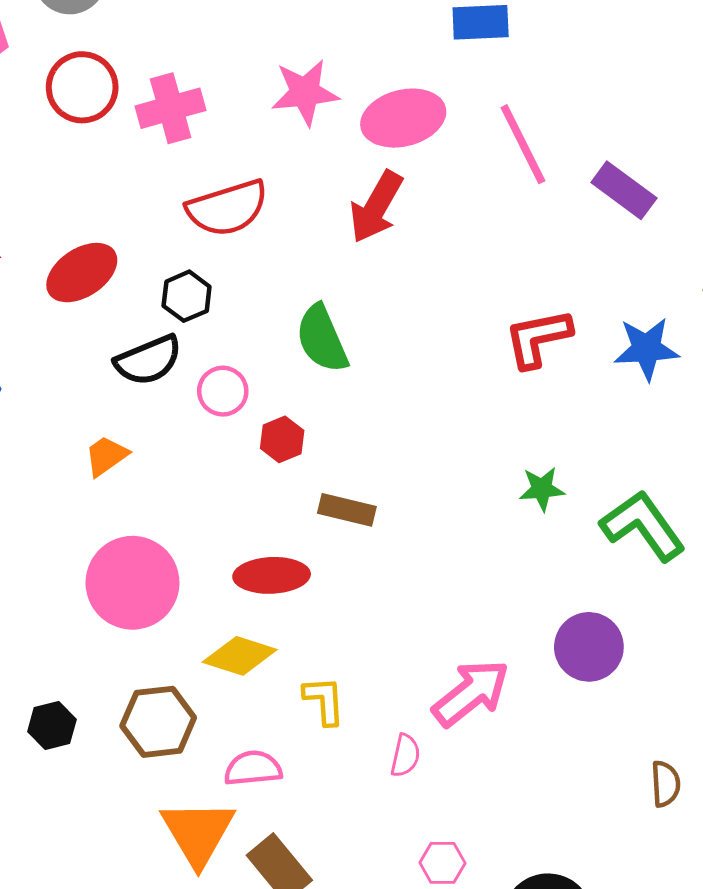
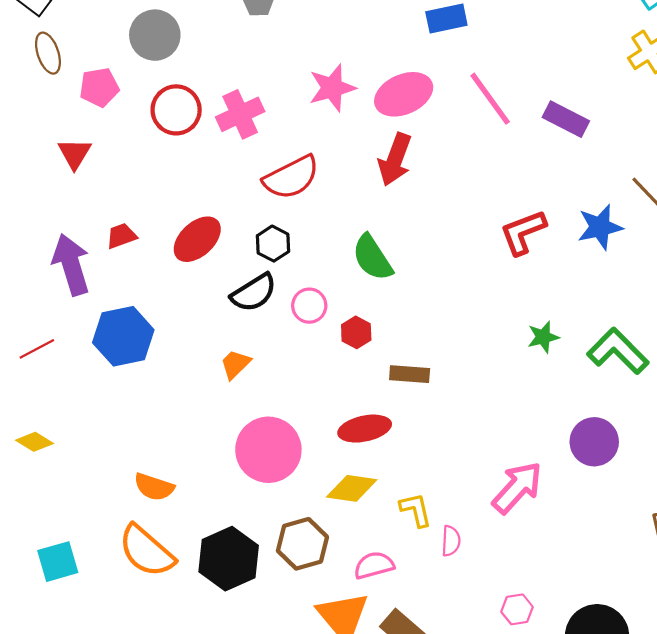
black hexagon: (52, 726) -> (229, 559), size x1.8
pink semicircle: (405, 756) -> (451, 541), moved

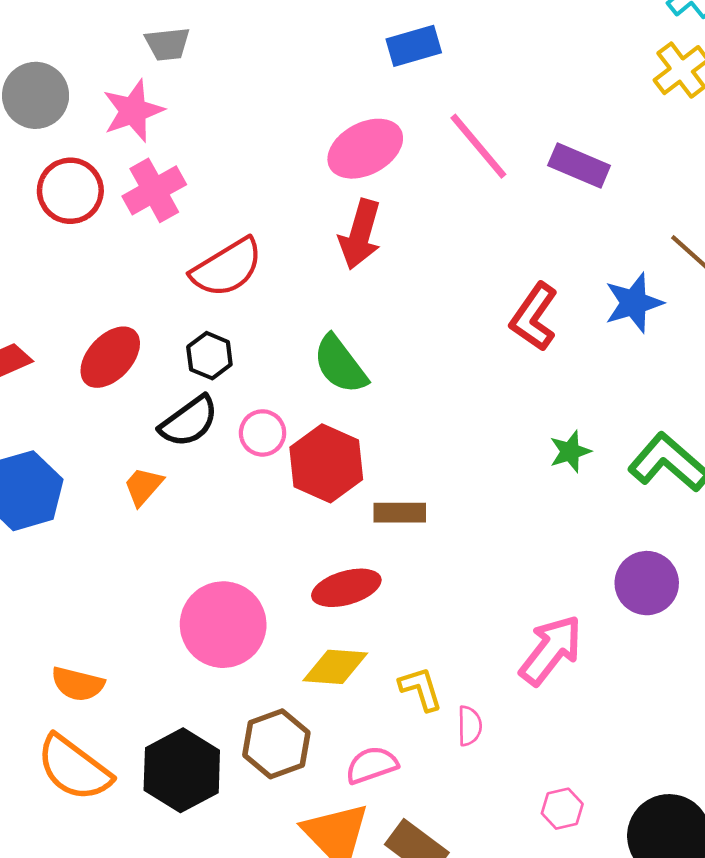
pink star: (332, 88) -> (133, 111), moved
red L-shape: (523, 232) -> (534, 317), turned -30
red hexagon: (356, 332) -> (326, 463), size x1.8
orange trapezoid: (235, 364) -> (143, 486), moved

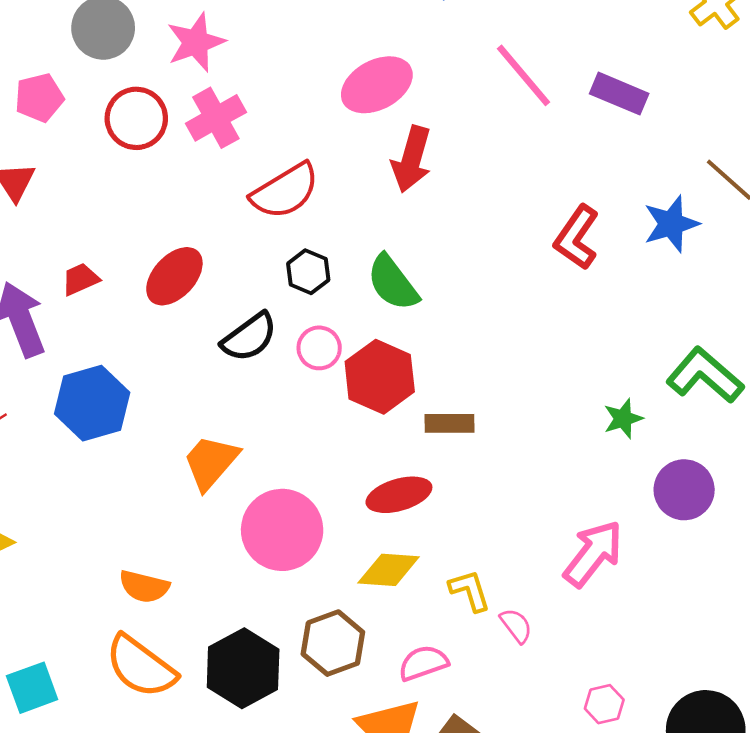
pink ellipse: (365, 149) -> (377, 85), moved
black hexagon: (209, 356) -> (308, 272), moved
green star: (570, 451) -> (623, 419), moved
orange trapezoid: (143, 486) -> (211, 462), moved, size x1.5
pink semicircle: (470, 726) -> (516, 626), turned -36

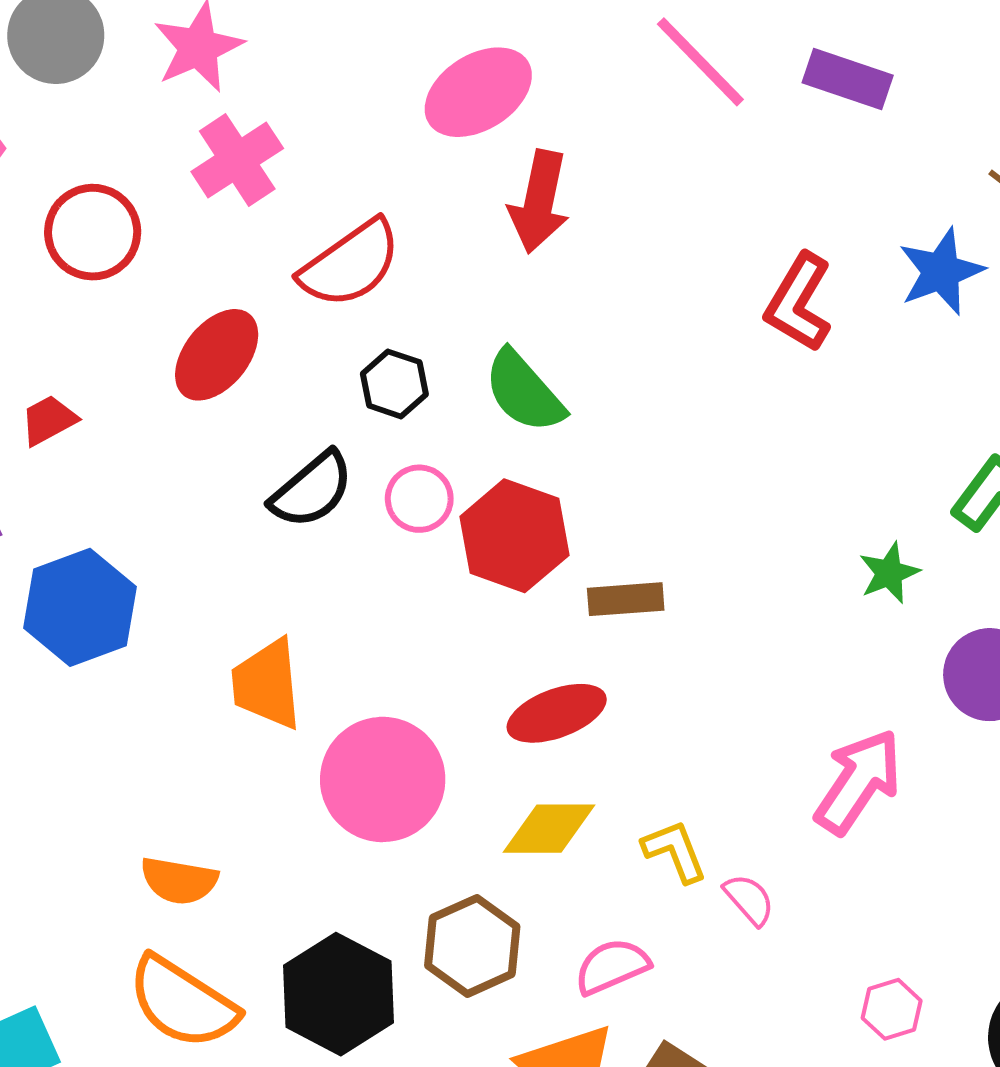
red circle: (136, 118) -> (93, 232), moved
red ellipse: (174, 276) -> (217, 355), moved
orange trapezoid: (211, 462) -> (267, 684), turned -42

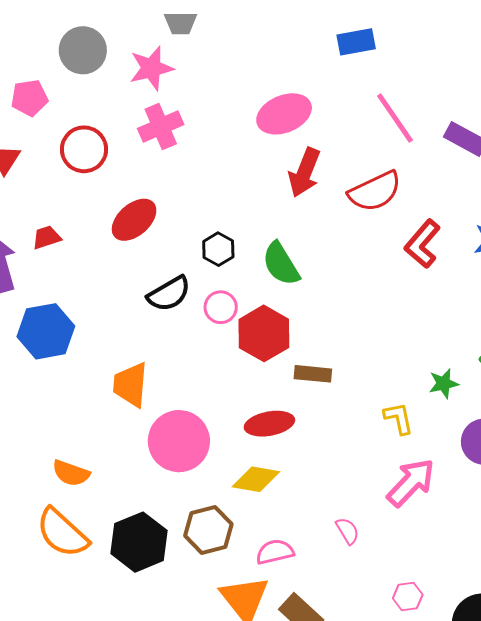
red semicircle: (350, 264) -> (375, 191), moved
yellow L-shape: (675, 851) -> (399, 418), moved

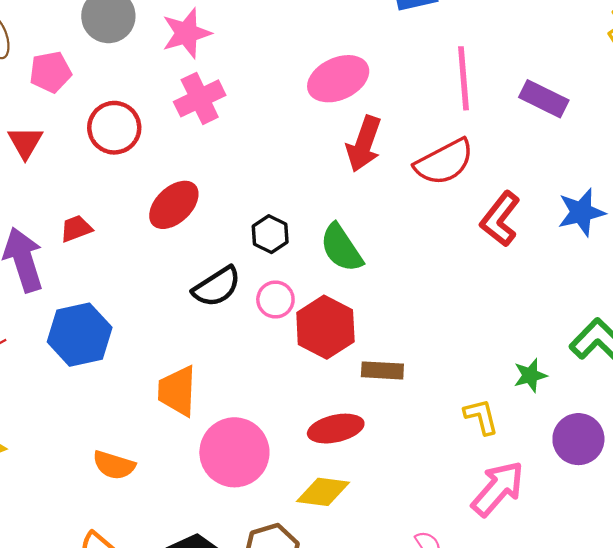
pink line: (395, 118) -> (463, 78), turned 32
orange semicircle: (71, 473) -> (114, 465), moved

